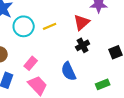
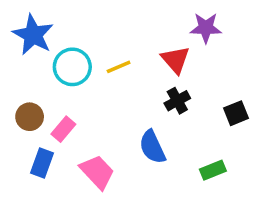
red triangle: (82, 22) -> (176, 60), turned -30
pink rectangle: (31, 63) -> (63, 129), moved

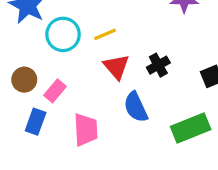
red triangle: (176, 60) -> (116, 67), moved
green rectangle: (213, 170) -> (191, 128), size x1.6
pink trapezoid: (97, 172) -> (86, 130), turned 40

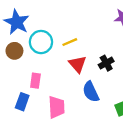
brown circle: (24, 80) -> (14, 51), moved
pink rectangle: (55, 91) -> (35, 81), turned -32

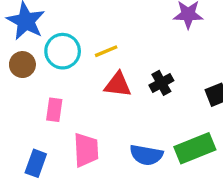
red triangle: (77, 64) -> (118, 85), turned -42
blue semicircle: (91, 92) -> (146, 155), moved, turned -55
blue rectangle: (22, 102) -> (36, 163), moved

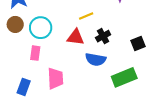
cyan circle: (63, 51) -> (41, 28), moved
yellow line: (106, 51) -> (86, 16), moved
blue semicircle: (146, 155) -> (96, 59), moved

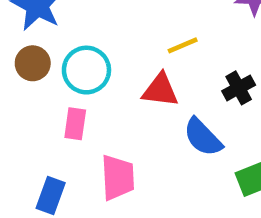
black cross: (103, 36) -> (239, 88), moved
blue semicircle: (96, 59) -> (203, 137), turned 36

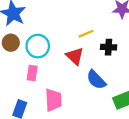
black cross: (239, 88) -> (109, 47), moved, turned 32
red triangle: (160, 90) -> (75, 56), turned 36

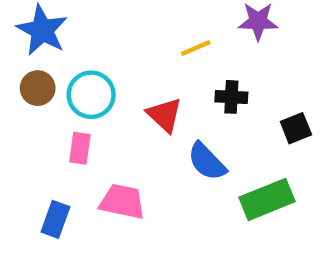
yellow line: (86, 34) -> (196, 48), moved
pink trapezoid: (53, 100) -> (122, 202), turned -75

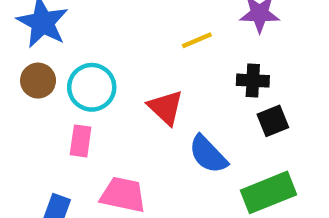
black cross: (231, 97) -> (253, 81), moved
black square: (296, 128) -> (273, 121), moved

